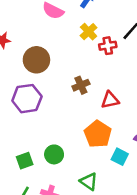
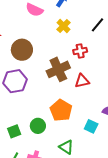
red cross: (108, 46) -> (80, 51), moved
brown cross: (81, 85) -> (58, 69), size x1.6
orange pentagon: (98, 134) -> (61, 110), moved

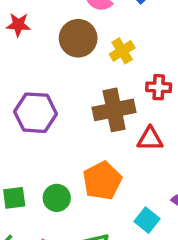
yellow cross: (63, 26) -> (122, 51), moved
brown circle: (22, 50) -> (78, 38), moved

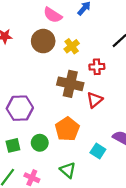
brown cross: (114, 110) -> (70, 84), turned 30
purple hexagon: (35, 113) -> (20, 108), moved
red triangle: (150, 139) -> (95, 100), turned -35

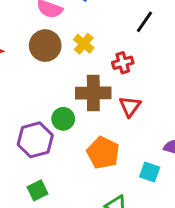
green circle: (40, 143) -> (63, 119), moved

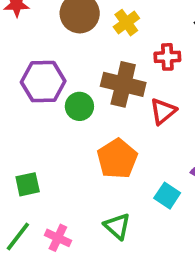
purple hexagon: (35, 140) -> (43, 82), moved

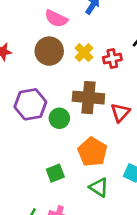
red cross: (167, 57) -> (112, 59), moved
green square: (28, 184) -> (55, 173), moved
green triangle: (117, 226) -> (99, 187), moved

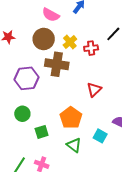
brown cross: (88, 98) -> (57, 64), moved
green circle: (59, 118) -> (22, 114), moved

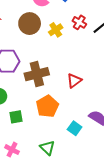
red cross: (91, 48) -> (79, 22), moved, turned 32
brown cross: (57, 64) -> (37, 74), moved, turned -30
green triangle: (74, 145) -> (47, 148), moved

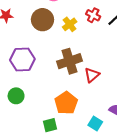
brown cross: (37, 74) -> (70, 61), moved
green square: (16, 117) -> (50, 125), moved

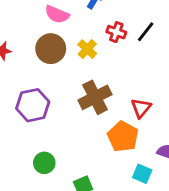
red triangle: (92, 75) -> (141, 108), moved
green circle: (16, 96) -> (44, 163), moved
orange pentagon: (66, 103) -> (123, 137), moved

